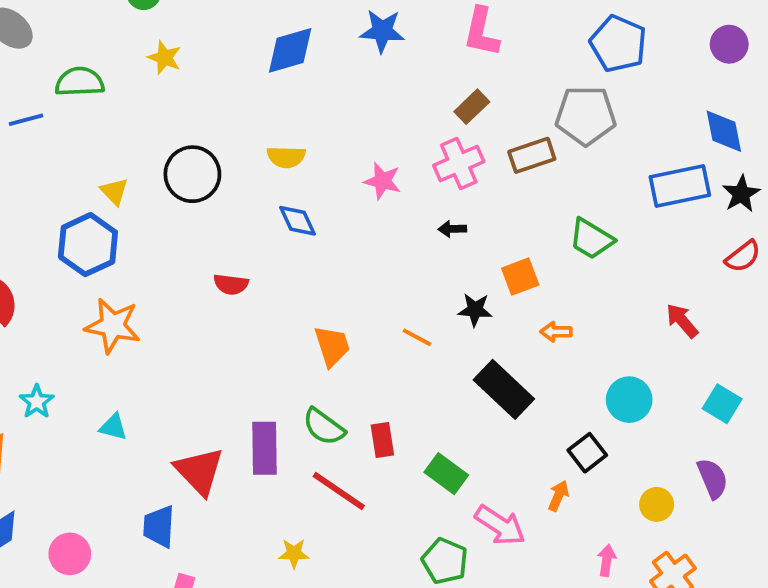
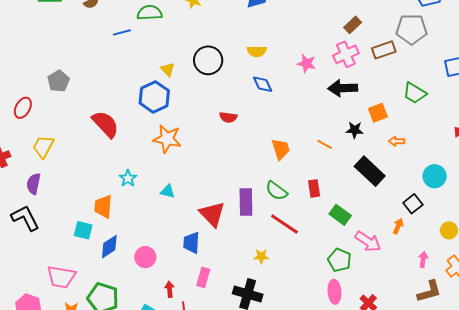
black arrow: (452, 229) -> (343, 88), size x2.0
red rectangle: (382, 440) -> (314, 188), moved

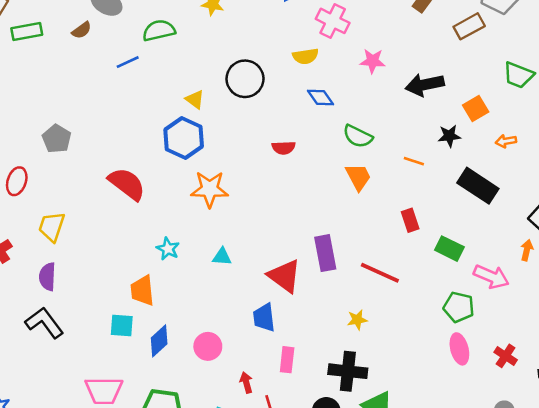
pink cross: (346, 54) -> (333, 21), moved, turned -30
green semicircle: (277, 191) -> (358, 136), moved

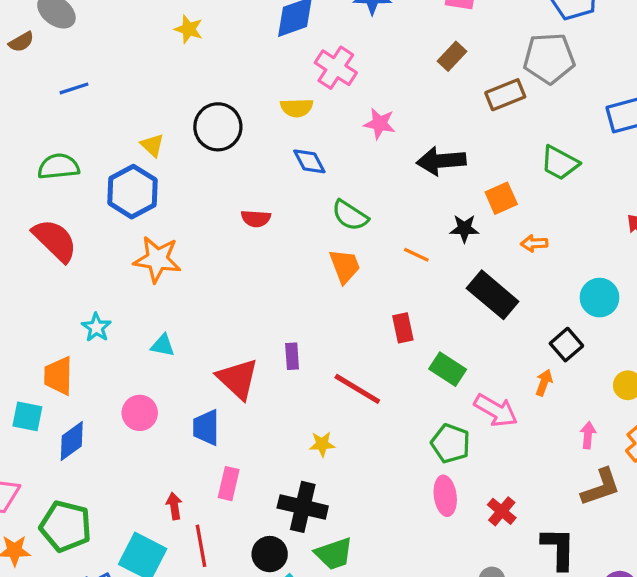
green semicircle: (159, 30) -> (58, 166), moved
purple rectangle: (325, 253) -> (292, 356), size x0.6
pink circle: (208, 346) -> (140, 413), moved

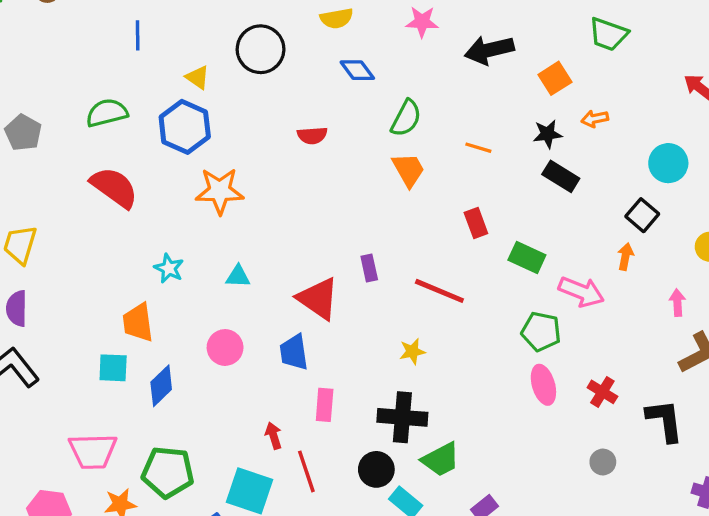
blue line: (74, 88) -> (138, 35), moved, turned -64
green semicircle: (350, 215) -> (406, 118), turned -87
black star: (464, 229) -> (548, 134), moved
black rectangle: (493, 295) -> (561, 176), size x0.7

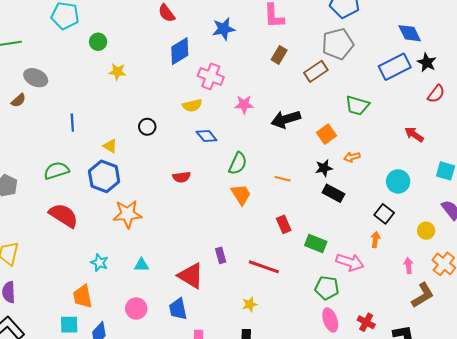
black circle: (261, 49) -> (147, 127), size x0.6

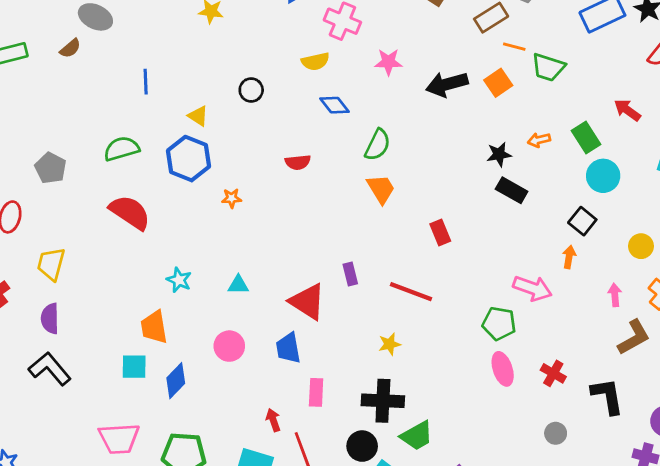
orange square: (326, 134) -> (498, 83), moved
orange line: (283, 179) -> (514, 47), moved
orange star: (127, 214) -> (232, 198), moved, size x0.5
green rectangle: (316, 243) -> (586, 138), moved, turned 35

